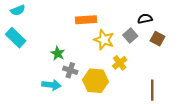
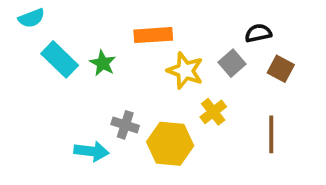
cyan rectangle: (16, 38) -> (60, 59), moved
green star: (58, 53) -> (103, 63), moved
brown line: (152, 90) -> (271, 134), moved

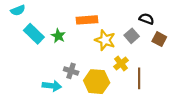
black semicircle: (258, 33) -> (147, 19), turned 32
brown line: (271, 134) -> (139, 78), moved

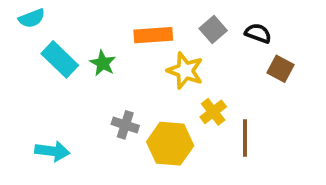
gray square: (132, 36) -> (213, 30), moved
cyan arrow: (52, 86) -> (52, 151), moved

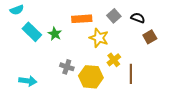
brown square: (281, 69) -> (150, 37), turned 32

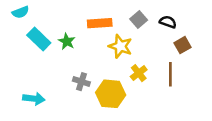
brown line: (131, 74) -> (170, 74), moved

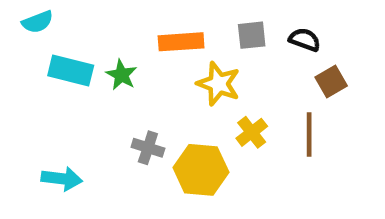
gray square: (139, 19) -> (252, 35), turned 35
cyan rectangle: (39, 39) -> (71, 70), turned -30

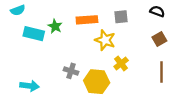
black semicircle: (305, 40) -> (157, 11), moved
green star: (121, 75) -> (55, 26), moved
brown line: (309, 135) -> (161, 72), moved

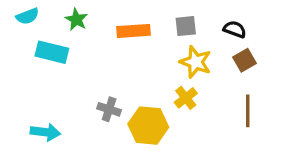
black semicircle: (157, 11) -> (235, 29), moved
green star: (55, 26) -> (76, 20), moved
yellow star: (105, 40) -> (196, 62), moved

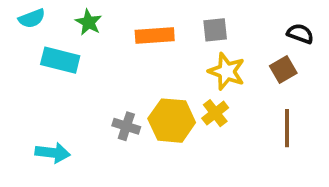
black semicircle: (235, 29) -> (300, 34), moved
yellow hexagon: (148, 126) -> (172, 121), moved

